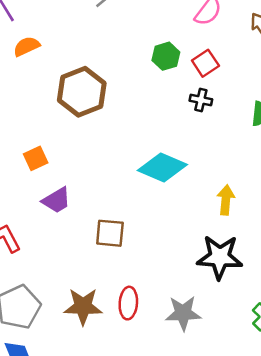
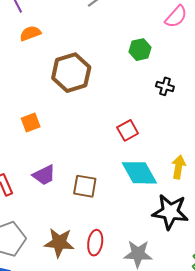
red square: (205, 63) -> (128, 130), moved
cyan diamond: (162, 168) -> (139, 173), moved, turned 33
purple trapezoid: (57, 200) -> (44, 175), moved

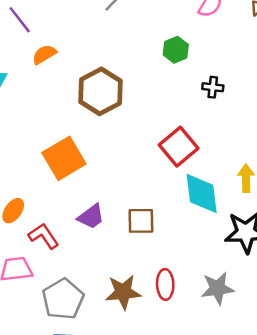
orange square: (31, 122) -> (64, 158), size x1.8
red square: (128, 130) -> (179, 147), size x1.5
cyan diamond: (139, 173) -> (202, 193), turned 33

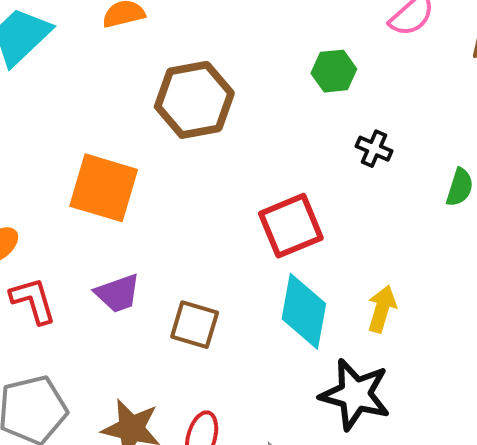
orange square: (64, 158) -> (104, 188), turned 30

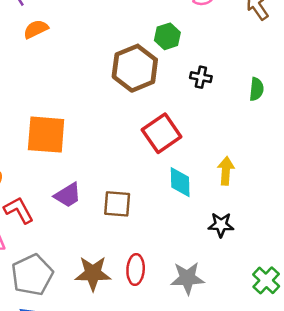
brown hexagon: (194, 100) -> (135, 68), moved
cyan diamond: (304, 311) -> (180, 182), size x0.7
black star: (355, 394) -> (221, 225), size x0.6

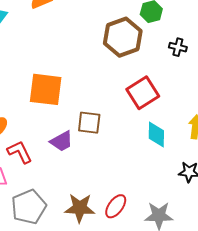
brown square: (117, 204) -> (89, 123), moved
red ellipse: (136, 269) -> (116, 206), turned 30

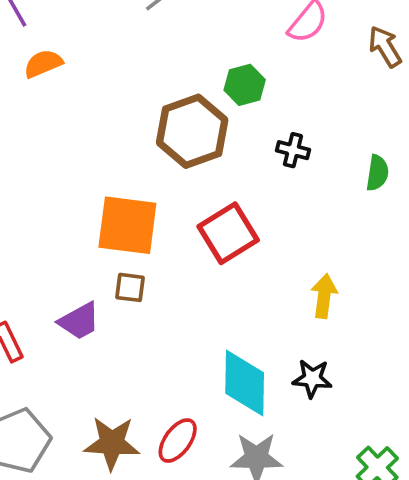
orange square: (46, 89) -> (127, 225), moved
brown square: (89, 123) -> (130, 287), size x0.7
cyan diamond: (156, 135) -> (245, 383), moved, size x1.4

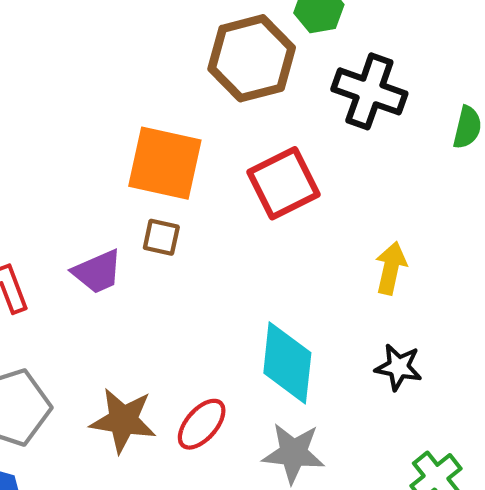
black cross: (293, 150) -> (369, 91), size x1.8
black star: (312, 379) -> (399, 367), moved

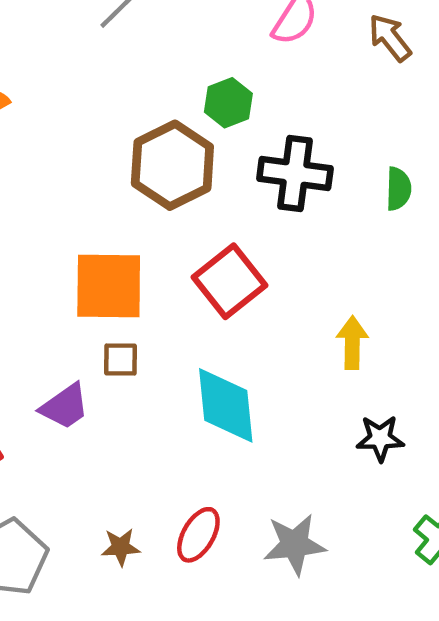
cyan diamond: (287, 363) -> (226, 405), moved
brown star: (123, 420) -> (121, 547), size x0.6

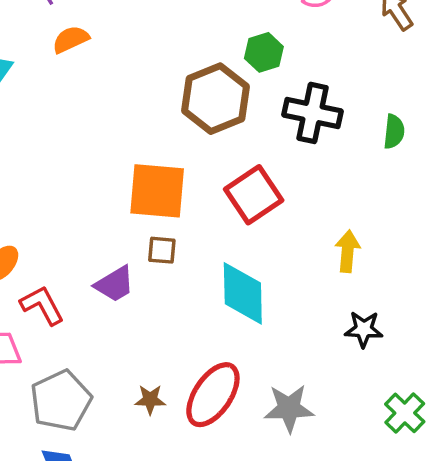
red ellipse: (198, 535) -> (213, 395), size x1.5

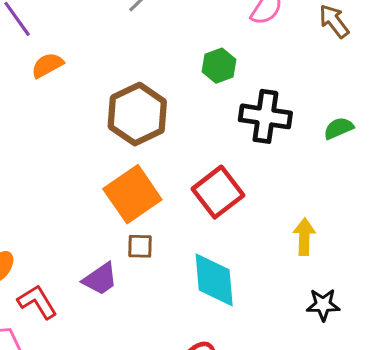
brown hexagon: (215, 99) -> (137, 114), moved
green semicircle: (394, 132) -> (339, 128), turned -116
orange square: (157, 191) -> (132, 194), turned -36

